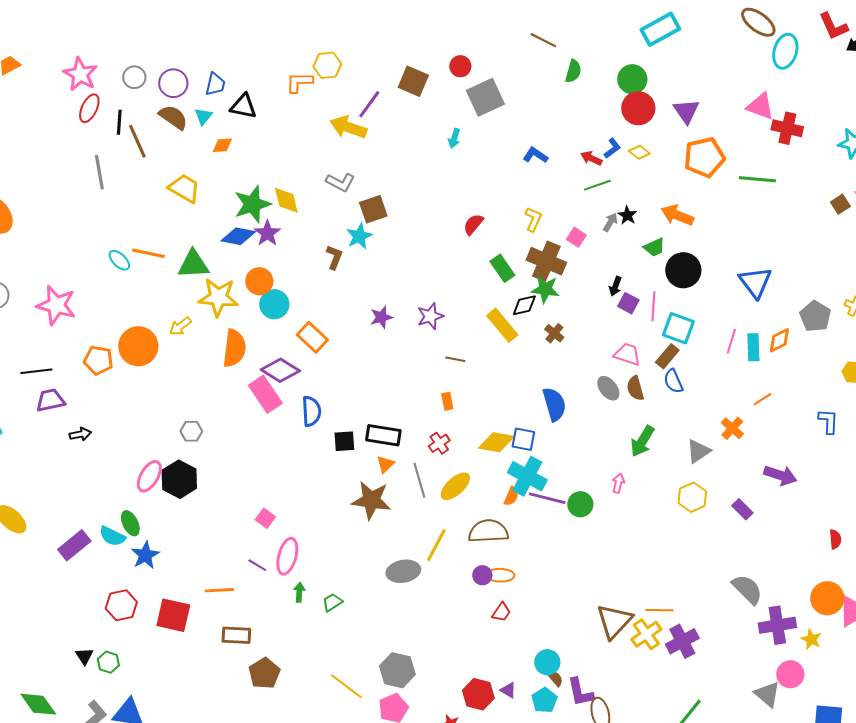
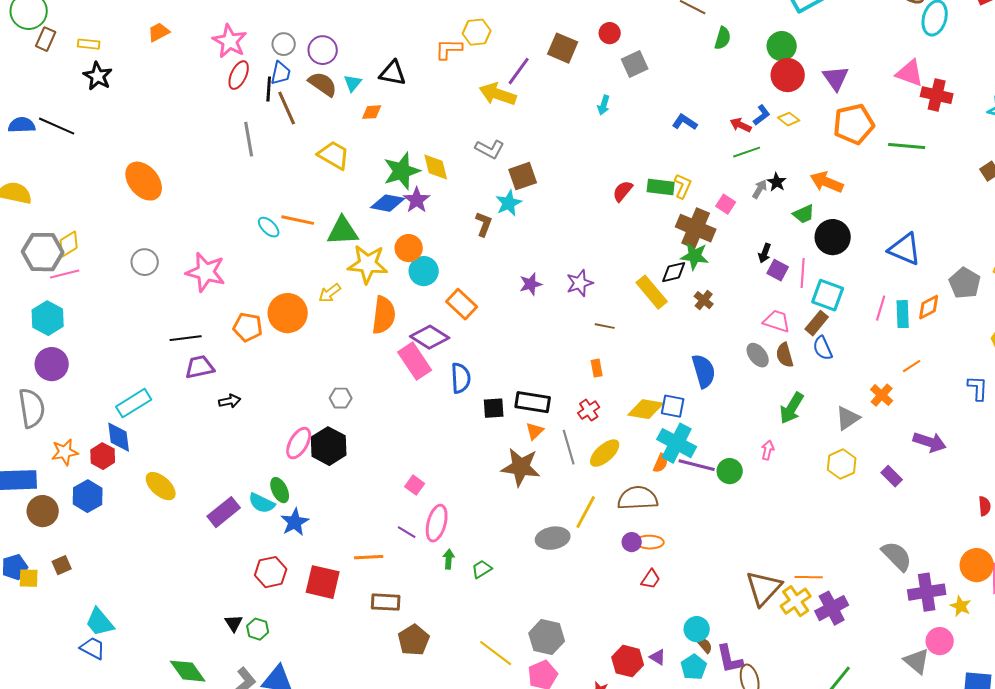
blue trapezoid: (215, 84) -> (281, 73), moved
gray square: (485, 97) -> (635, 64), size x0.7
green rectangle: (502, 268) -> (661, 187), moved, turned -48
blue triangle: (755, 282) -> (905, 249), turned -30

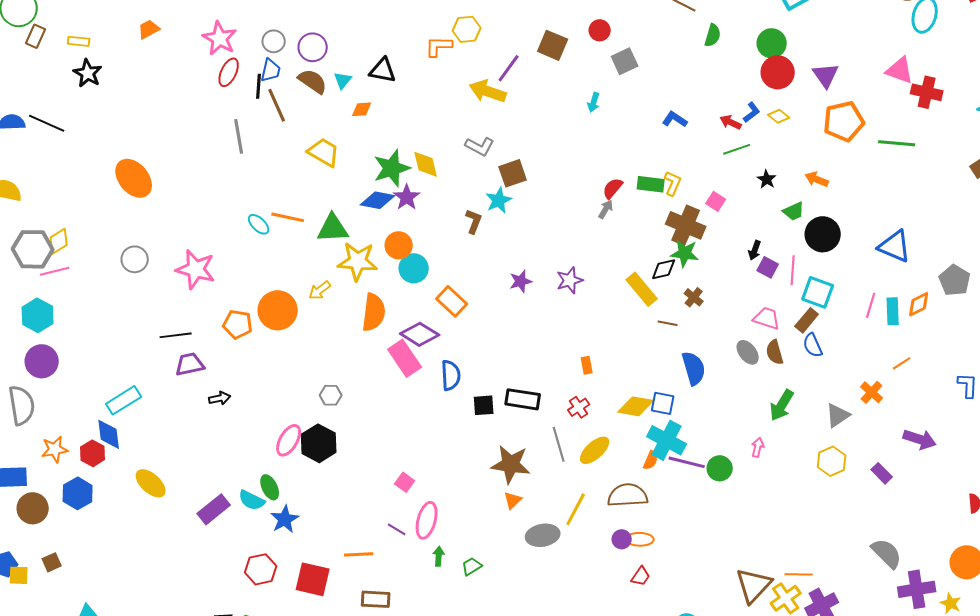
orange arrow: (827, 182) -> (817, 179), size x0.7
gray arrow: (760, 189) -> (606, 209), moved
brown line: (605, 326) -> (668, 323), moved
orange triangle: (535, 431) -> (513, 500), moved

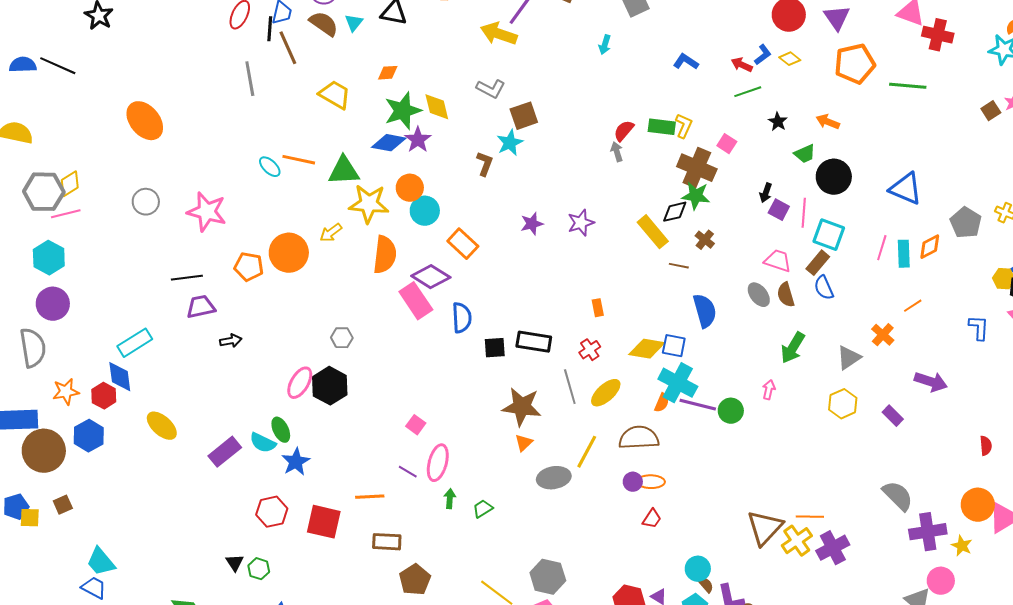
orange diamond: (362, 109) -> (388, 73), moved
gray arrow: (606, 209) -> (617, 152), turned -48
brown circle: (33, 508) -> (44, 451), size x1.4

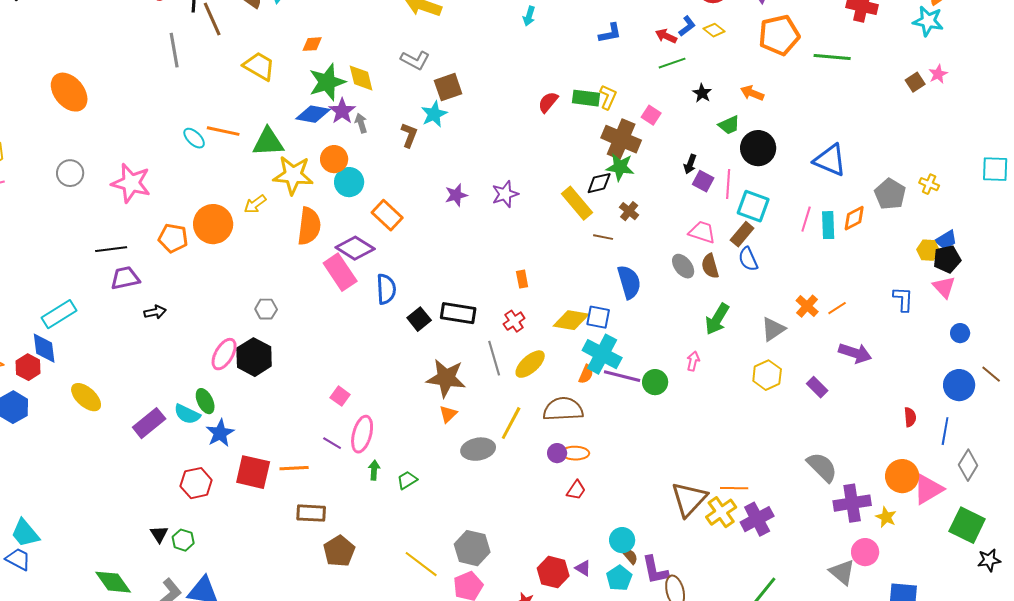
blue L-shape: (686, 62) -> (610, 33), turned 135
gray arrow: (617, 152) -> (361, 123), moved
orange line: (913, 306) -> (837, 308), moved
black square: (495, 348) -> (419, 319), turned -35
red square: (324, 522) -> (253, 472), moved

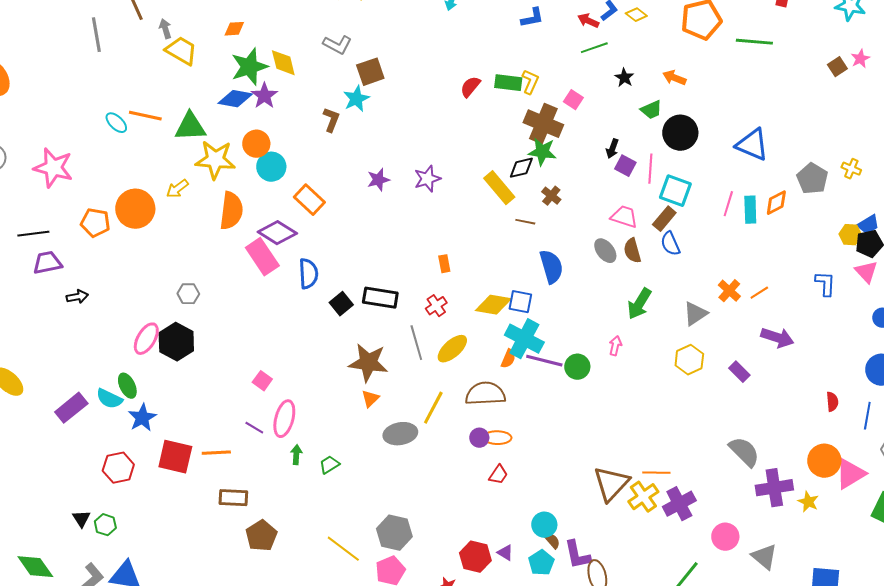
gray arrow: (361, 123) -> (165, 29), moved
pink circle: (865, 552) -> (725, 537), moved

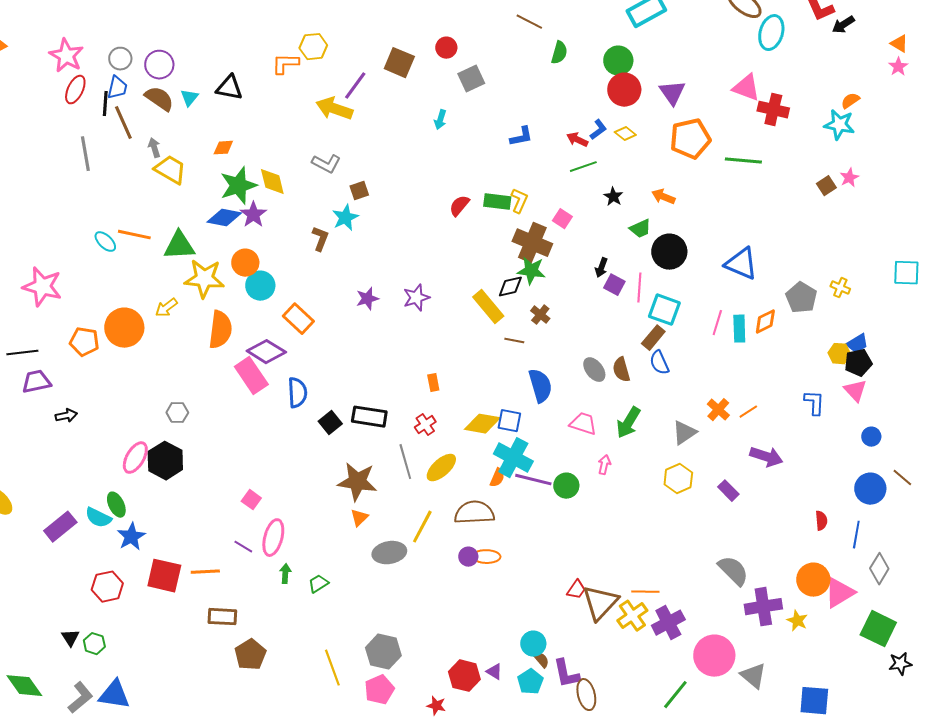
brown square: (370, 72) -> (359, 191), size x0.7
pink trapezoid: (624, 217) -> (583, 424), moved
red trapezoid: (498, 475) -> (576, 590), moved
pink circle: (725, 537) -> (714, 656), size x1.5
yellow line: (343, 549) -> (332, 668), turned 33

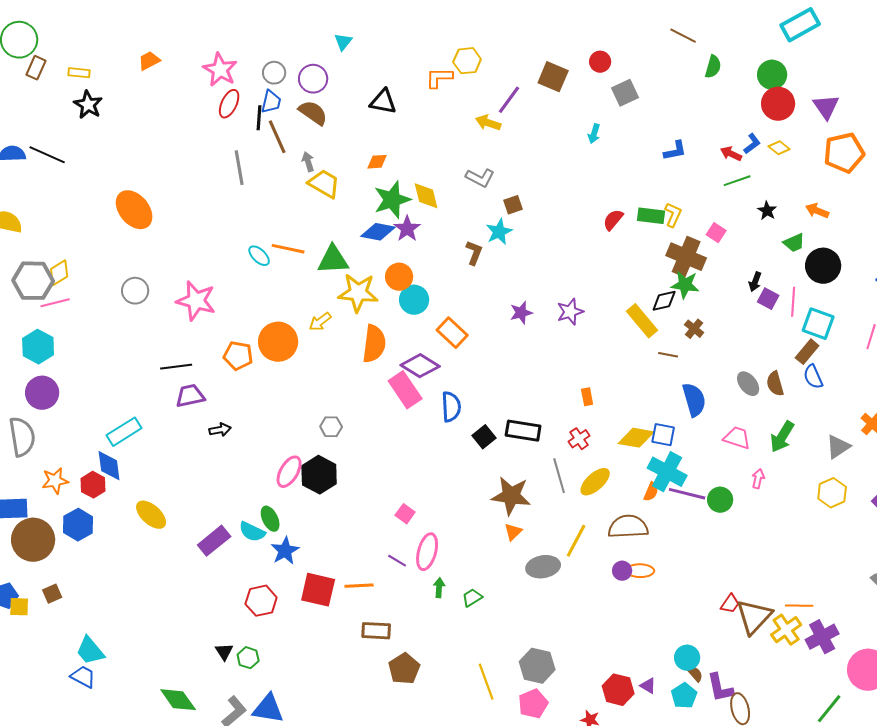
cyan triangle: (189, 98) -> (343, 42), moved
yellow arrow: (334, 109) -> (488, 123), size x0.7

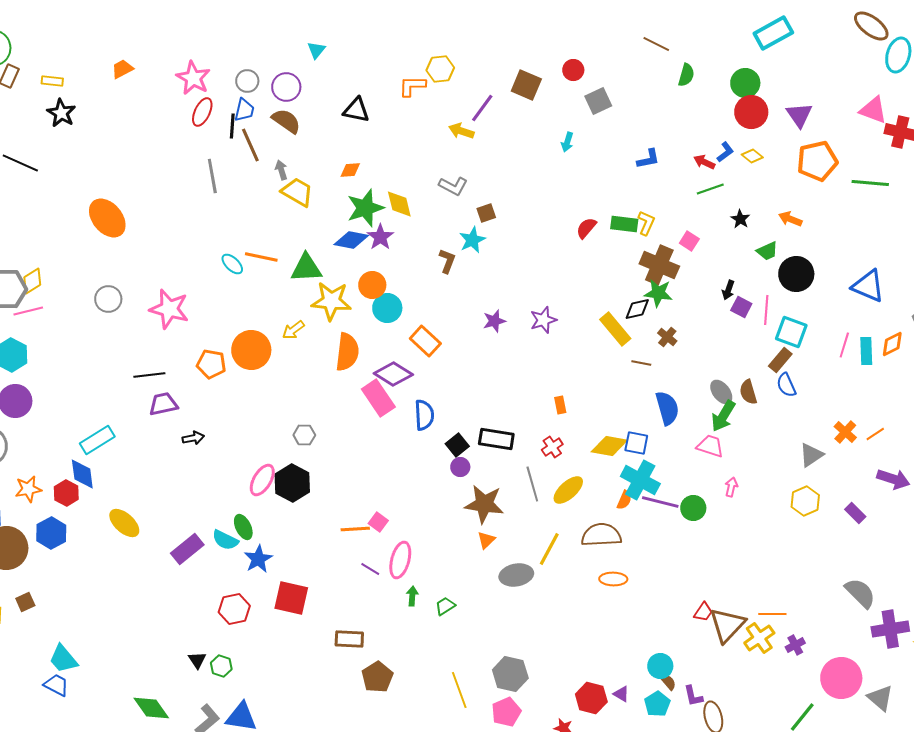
green arrow: (782, 437) -> (723, 416), moved
purple circle: (622, 571) -> (460, 467), moved
orange line: (359, 586) -> (355, 529), moved
purple cross: (822, 637) -> (795, 645), size x0.6
purple L-shape: (720, 688) -> (693, 696), size x0.7

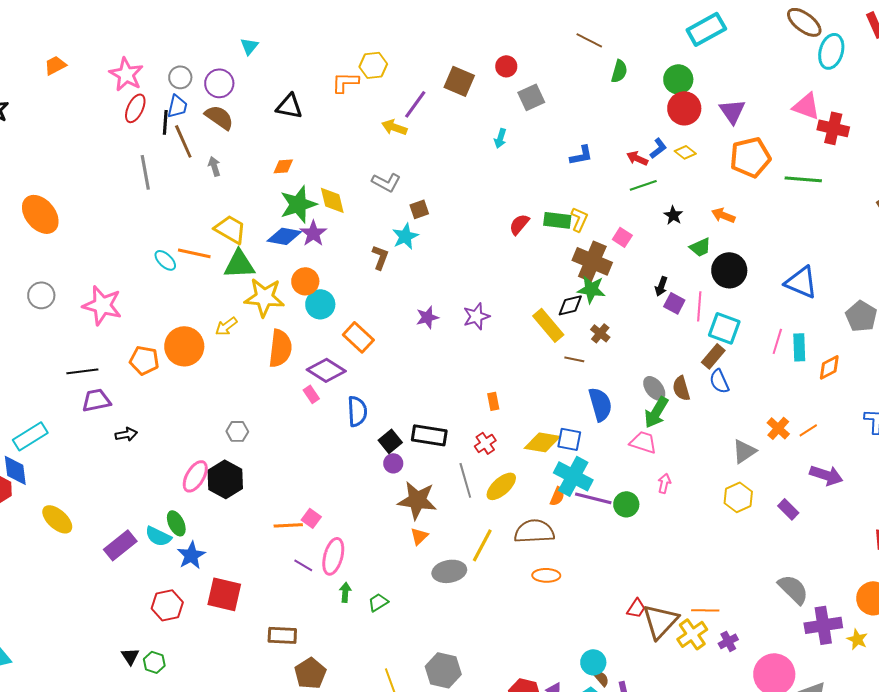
yellow trapezoid: (297, 192) -> (230, 229), moved
orange diamond: (892, 344) -> (829, 367), moved
pink rectangle: (378, 398) -> (311, 394), size x0.5

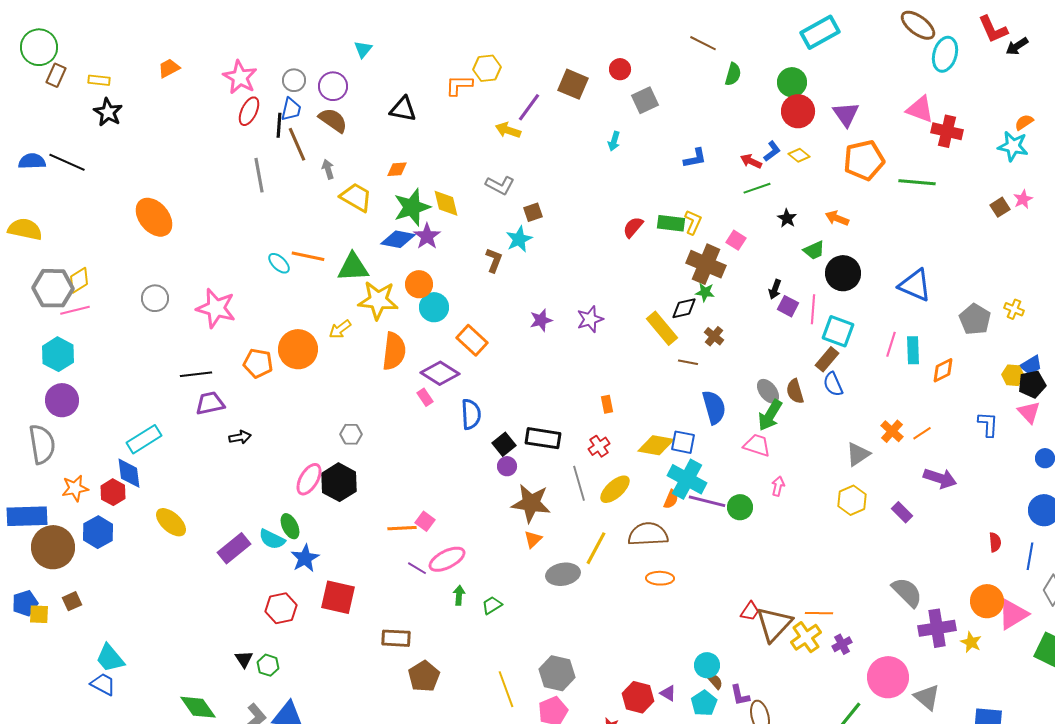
yellow trapezoid: (230, 229) -> (356, 197), moved
green star: (591, 289) -> (705, 292), size x0.7
pink ellipse: (333, 556) -> (447, 559), turned 48

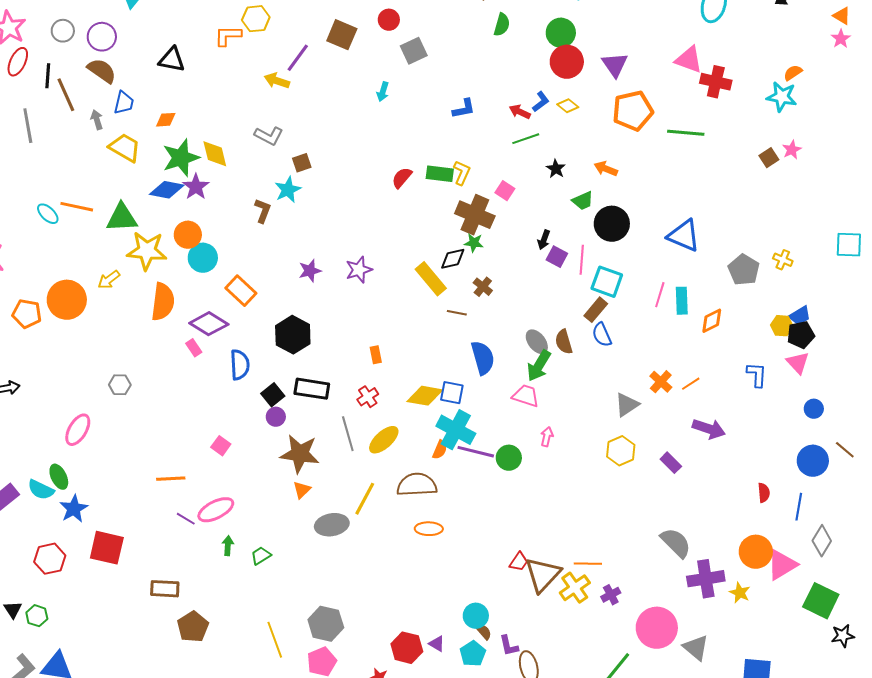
blue trapezoid: (291, 109) -> (124, 103), moved
black hexagon: (339, 482) -> (293, 335), moved
pink square: (425, 521) -> (221, 446), moved

